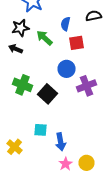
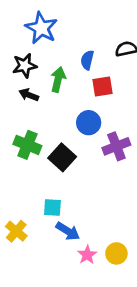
green arrow: (44, 38) -> (58, 80), turned 60
black arrow: (16, 49) -> (29, 95), moved
blue arrow: (60, 142) -> (68, 231), moved, turned -48

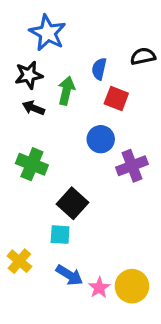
red square: (103, 86) -> (116, 99), turned 30
black square: (62, 157) -> (73, 203), moved
blue arrow: (68, 231) -> (69, 275), moved
yellow circle: (116, 253) -> (132, 286), size x1.4

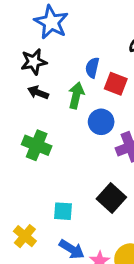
blue semicircle: (99, 69) -> (92, 68), moved
green arrow: (66, 91) -> (76, 95), moved
black square: (73, 203) -> (111, 198), moved

